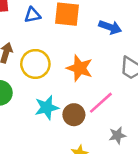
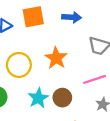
orange star: (80, 68) -> (56, 58), turned 30
pink line: (101, 103) -> (95, 79), moved, turned 40

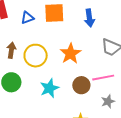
blue arrow: (72, 17) -> (89, 18), turned 72
brown circle: (62, 98) -> (81, 85), moved

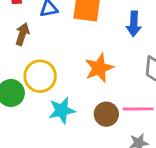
brown arrow: (11, 50) -> (22, 34), moved
yellow circle: (36, 56) -> (40, 76), moved

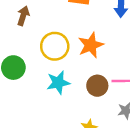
yellow circle: (40, 76) -> (55, 46), moved

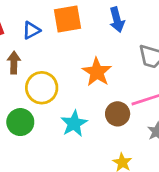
yellow circle: (55, 46) -> (42, 88), moved

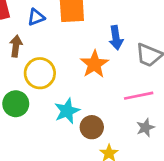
blue arrow: (117, 20) -> (116, 38), moved
brown circle: (118, 114) -> (92, 127), moved

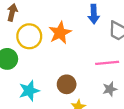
orange star: (94, 64) -> (60, 33), moved
cyan star: (67, 111) -> (29, 91), moved

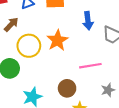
brown arrow: (12, 12) -> (11, 24), turned 35
pink line: (107, 63) -> (90, 66), moved

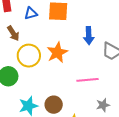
brown arrow: (11, 24) -> (13, 33), turned 98
brown circle: (67, 88) -> (54, 105), moved

